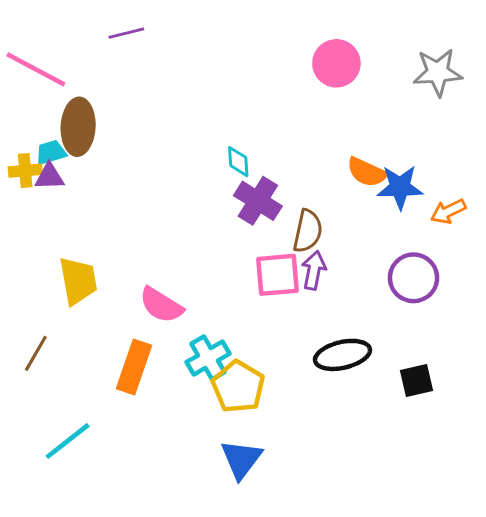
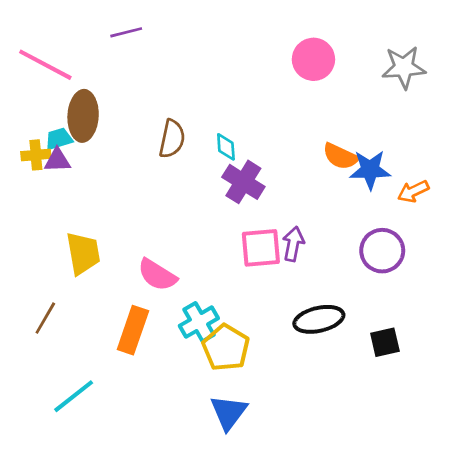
brown semicircle: (308, 231) -> (172, 139), moved

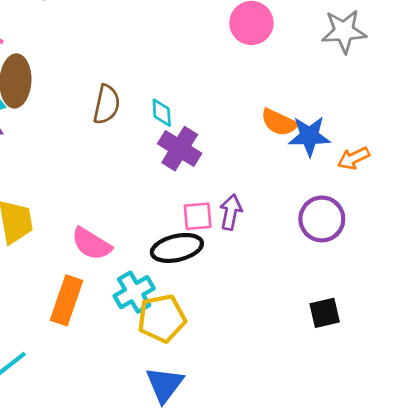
pink square: (261, 248) -> (198, 216), size x0.7
black ellipse: (319, 319) -> (177, 248), moved
yellow pentagon: (226, 348) -> (162, 318), turned 30

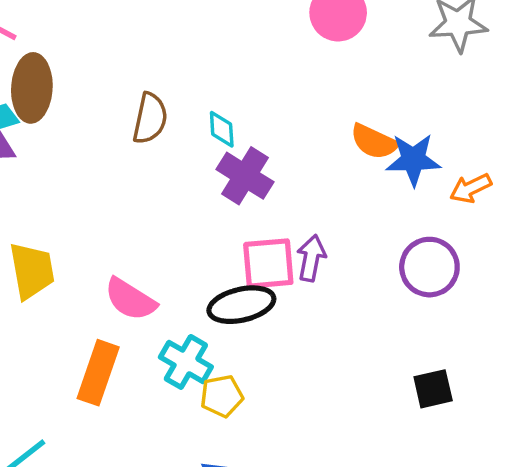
pink square: (198, 216) -> (268, 263), size x1.4
cyan cross: (134, 292) -> (186, 362), turned -30
yellow pentagon: (162, 318) -> (222, 396), size x0.7

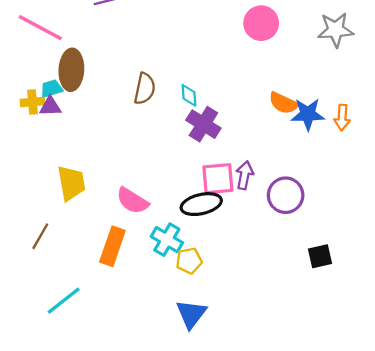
orange arrow: (471, 188) -> (342, 118), moved, turned -60
purple circle: (429, 267) -> (286, 195), moved

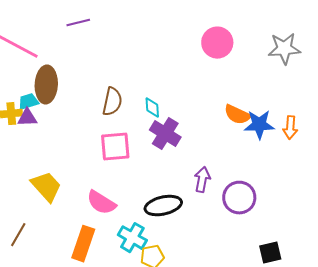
pink square: (218, 179) -> (115, 147), moved
yellow trapezoid: (71, 183) -> (46, 187), turned -32

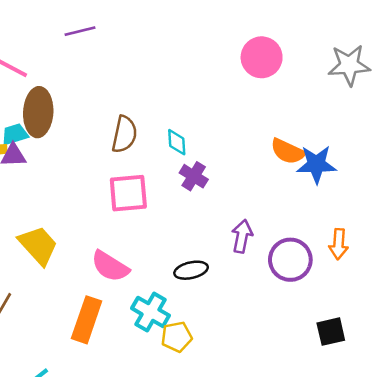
orange arrow: (290, 128) -> (339, 244), moved
purple cross: (165, 134) -> (194, 176), size x0.7
black ellipse: (163, 206) -> (191, 270), size x0.7

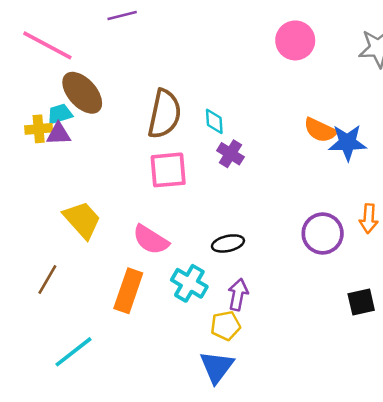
brown ellipse: (38, 112) -> (82, 93), turned -45
brown semicircle: (124, 134) -> (164, 114), size x1.4
purple arrow: (242, 236) -> (238, 295), moved
yellow pentagon: (177, 337) -> (225, 326), moved

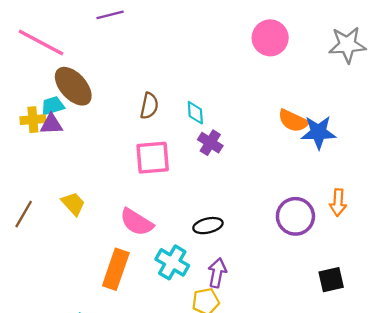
brown semicircle: (164, 114) -> (149, 106), size x0.6
yellow trapezoid: (82, 220) -> (73, 204), size x0.7
brown line: (47, 280) -> (24, 214), moved

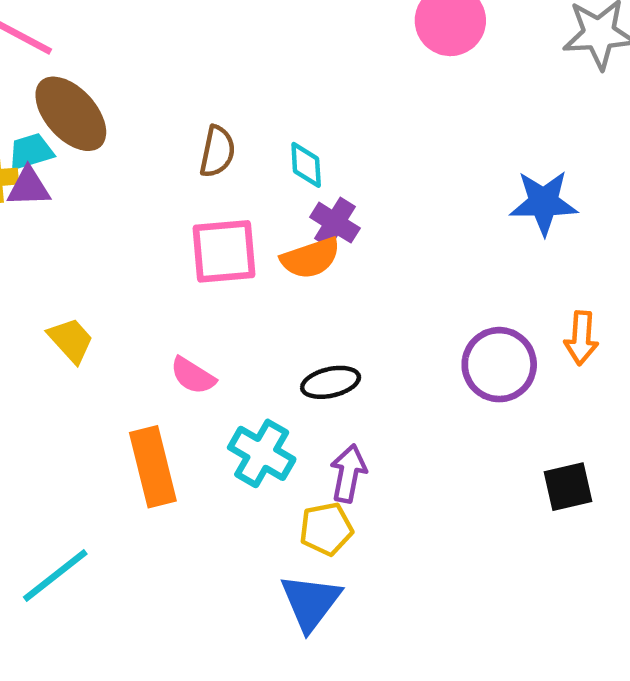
orange semicircle: (293, 121) -> (311, 258), moved, turned -44
pink semicircle: (137, 222) -> (193, 376), size x0.7
orange rectangle: (116, 269) -> (153, 467), turned -33

